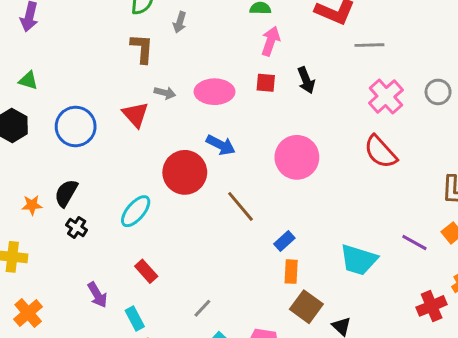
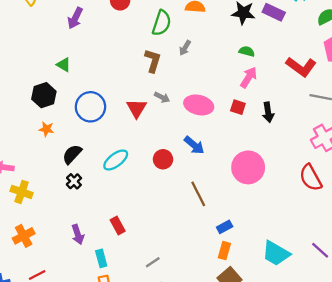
red circle: (185, 172) -> (163, 159), size x0.6
orange star: (32, 205) -> (46, 129), moved
cyan ellipse: (136, 211) -> (116, 160), moved

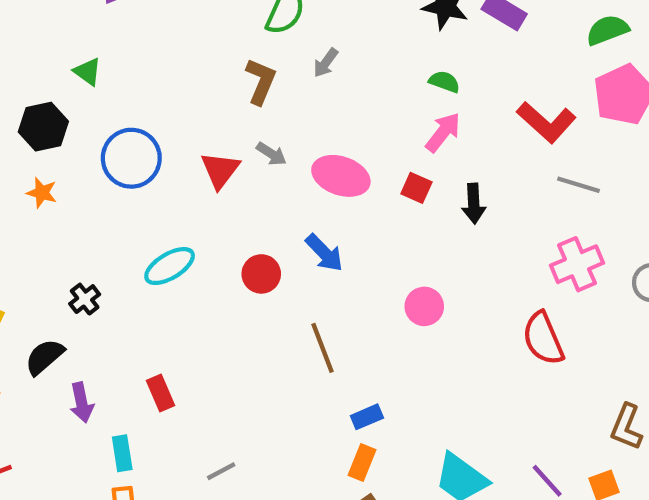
black semicircle: (72, 154) -> (45, 357), moved
pink circle: (248, 167) -> (424, 306), size x0.6

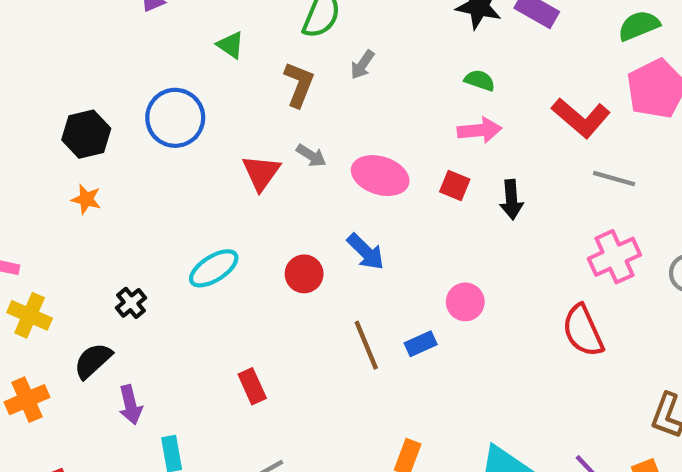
green triangle: (87, 72) -> (231, 45), moved
pink arrow: (443, 132) -> (479, 130), turned 48
blue circle: (131, 158) -> (175, 118), moved
red rectangle: (161, 393) -> (252, 386), moved
blue rectangle: (367, 417) -> (421, 344), moved

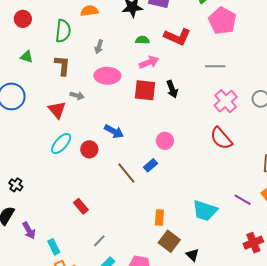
gray arrow: (362, 65) -> (99, 47), moved
red L-shape: (581, 118) -> (177, 37), moved
pink ellipse: (380, 176) -> (107, 76), moved
red square: (455, 186) -> (145, 90), size x1.6
cyan ellipse: (214, 268) -> (61, 144), moved

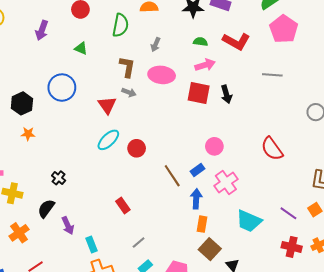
brown L-shape: (62, 65) -> (127, 67), moved
pink cross: (226, 101) -> (226, 183), moved
blue arrow: (114, 131) -> (196, 199), moved, turned -120
red cross: (253, 243) -> (292, 247), moved, turned 30

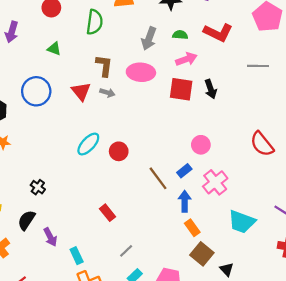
gray arrow: (156, 45) -> (149, 39), moved, size x1.5
red triangle: (107, 105) -> (81, 91), moved
orange rectangle: (202, 224) -> (192, 228), turned -42

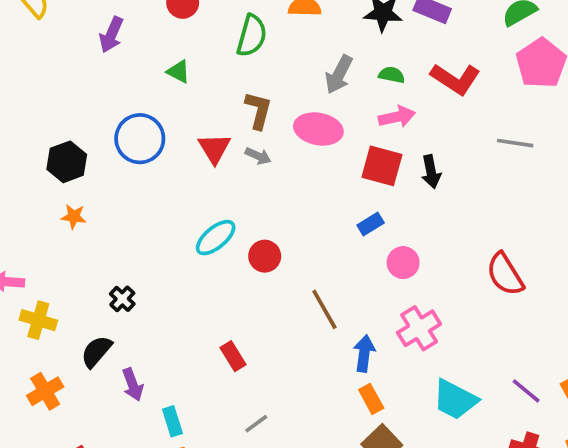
blue rectangle: (184, 171) -> (371, 224), moved

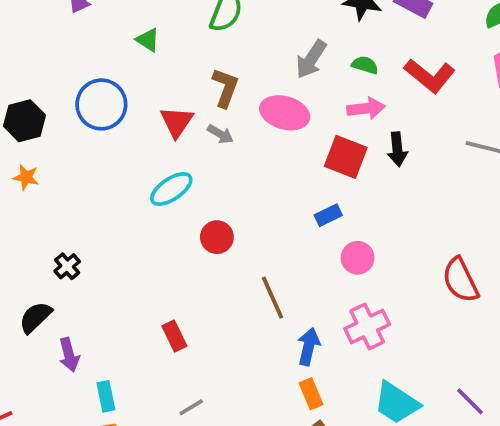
black arrow: (431, 172) -> (397, 149), moved
cyan ellipse: (216, 238) -> (171, 189), moved

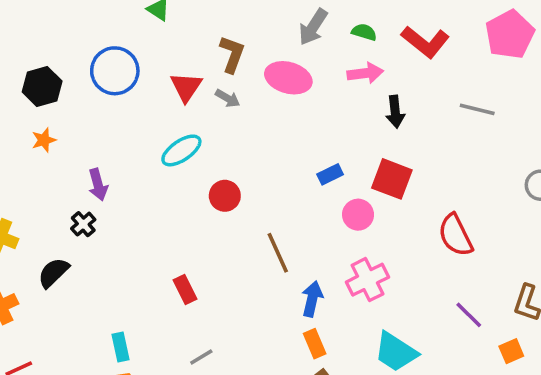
red square: (346, 157) -> (392, 179), moved
orange star: (26, 177) -> (44, 140), turned -30
purple arrow: (69, 355) -> (98, 185), moved
purple line: (470, 401) -> (469, 315), moved

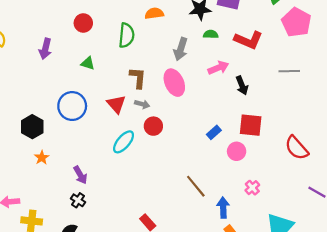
green semicircle: (364, 32) -> (211, 34), moved
pink ellipse: (288, 78) -> (174, 83), turned 65
red circle: (225, 196) -> (153, 126), moved
pink cross: (367, 280) -> (252, 188), size x0.6

